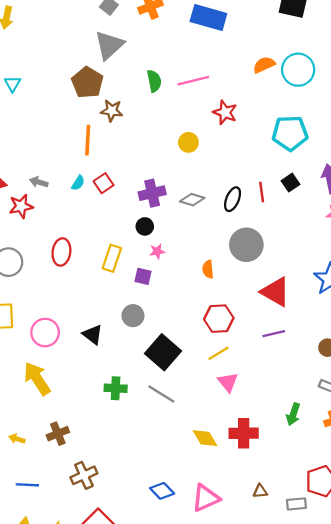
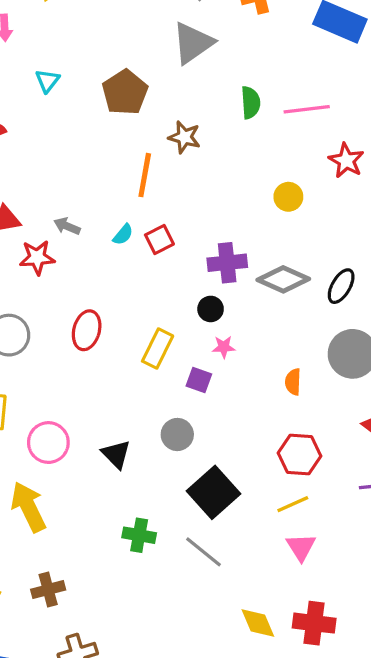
brown pentagon: (87, 82) -> (125, 92), moved
gray diamond: (192, 200) -> (283, 279), size x1.4

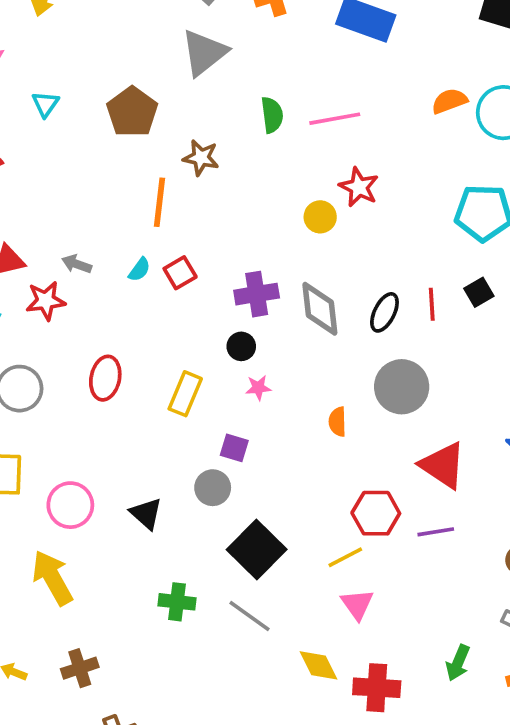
red star: (346, 161) -> (359, 187), moved
gray diamond: (283, 279) -> (320, 309), turned 63
purple square: (199, 380) -> (234, 448), moved
red hexagon: (299, 455) -> (376, 513), moved
yellow diamond: (258, 623) -> (318, 665), moved

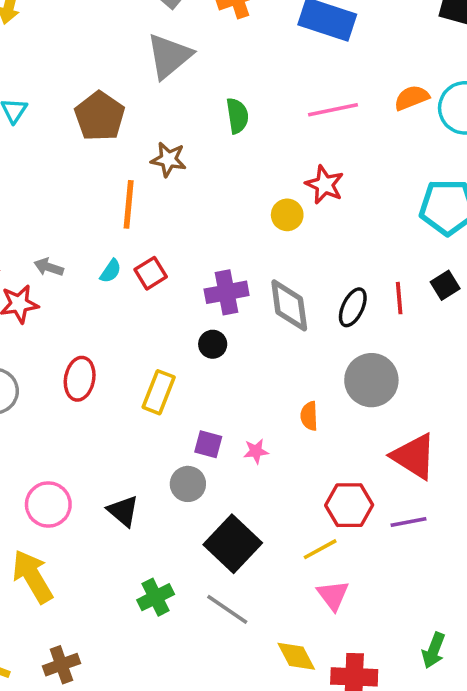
pink line: (335, 119) -> (333, 110), moved
pink star: (258, 388) -> (256, 451), moved
green cross: (177, 602) -> (156, 597), turned -32

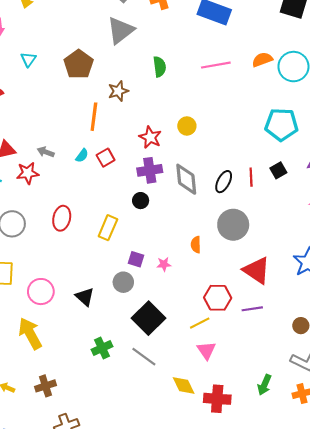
brown star: (168, 159) -> (118, 91), turned -30
red star: (325, 185) -> (150, 137), moved

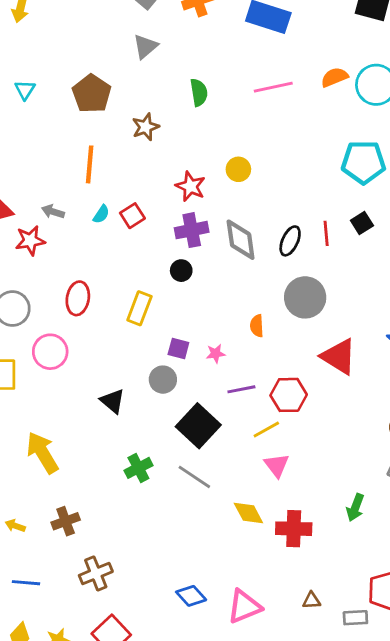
gray triangle: (121, 30) -> (145, 46), size x0.7
orange line: (94, 117) -> (90, 164), moved
pink circle: (41, 292) -> (50, 352), moved
purple line: (252, 309) -> (241, 389), moved

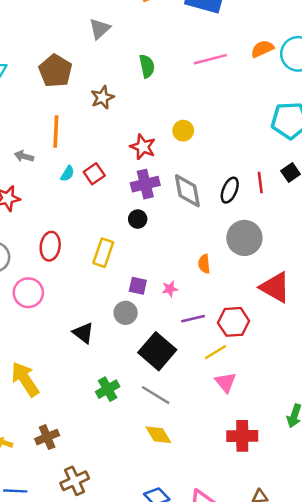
gray arrow: (53, 212) -> (24, 156), moved
yellow diamond: (248, 513) -> (158, 435), moved

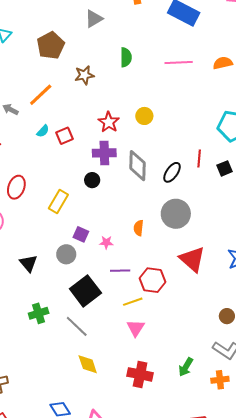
orange line: (56, 131) -> (41, 95), turned 32
red line: (260, 183) -> (199, 158), moved
yellow diamond: (158, 435) -> (88, 364), moved

